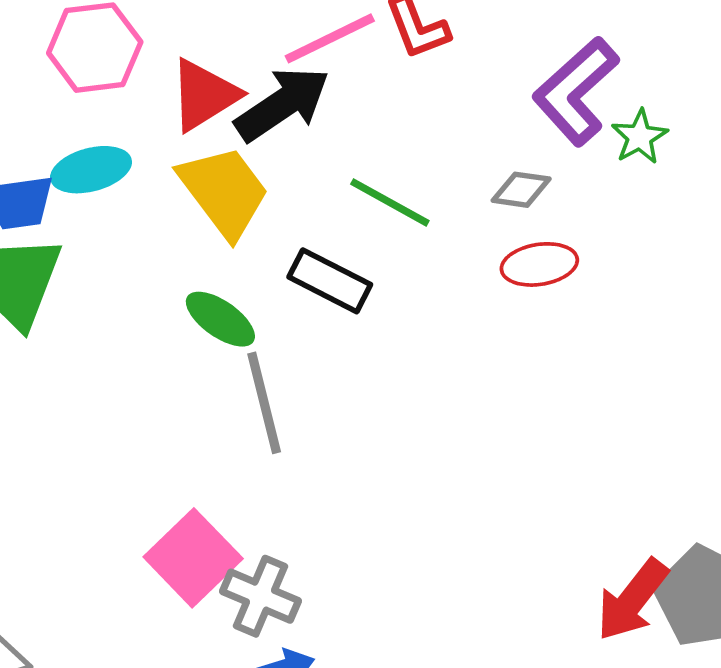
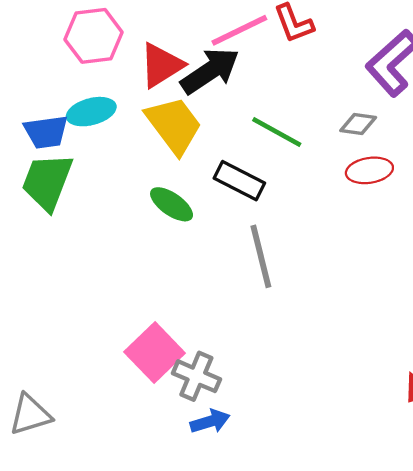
gray line: (264, 403) -> (261, 256), moved

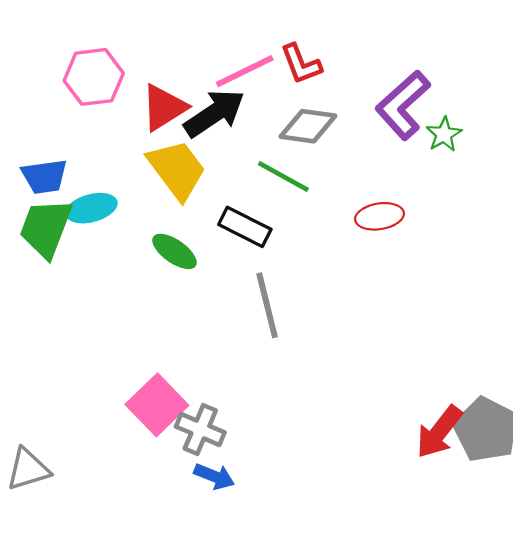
cyan ellipse: (91, 112) -> (91, 208), moved
gray diamond: (358, 124) -> (308, 126), moved, size x1.5
blue arrow: (210, 421) -> (214, 476), turned 39

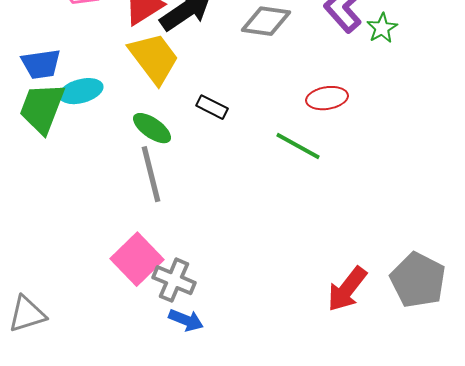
green line: (283, 177) -> (298, 146), moved
black rectangle: (245, 227) -> (212, 107), size x0.7
gray line: (267, 305) -> (151, 174), moved
red arrow: (439, 432) -> (347, 289), moved

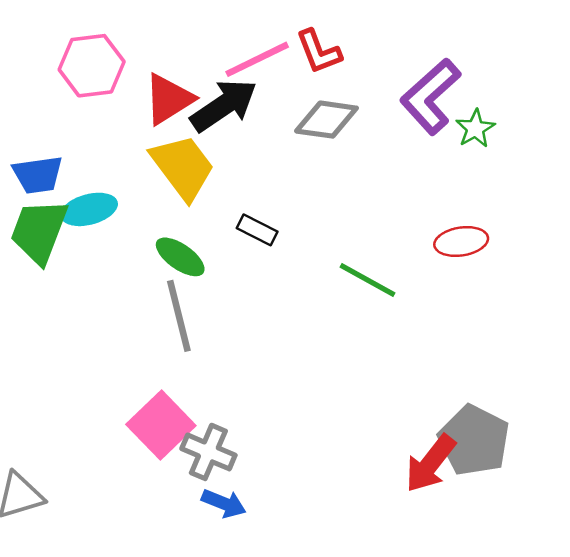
red ellipse: (327, 98) -> (461, 241), moved
gray pentagon: (418, 280) -> (474, 440), moved

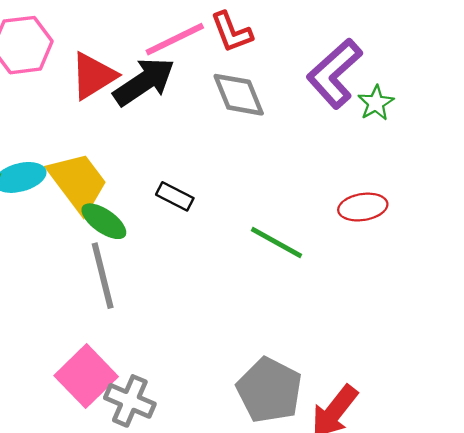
gray diamond: (326, 120) -> (239, 95), turned 60
yellow trapezoid: (183, 167) -> (78, 182), moved
gray pentagon: (474, 440) -> (269, 390), moved

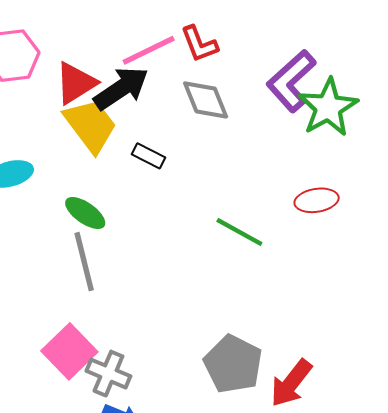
green star: (376, 103) -> (328, 107), size x1.8
yellow trapezoid: (78, 182) -> (90, 125), moved
black rectangle: (175, 196) -> (149, 156), moved

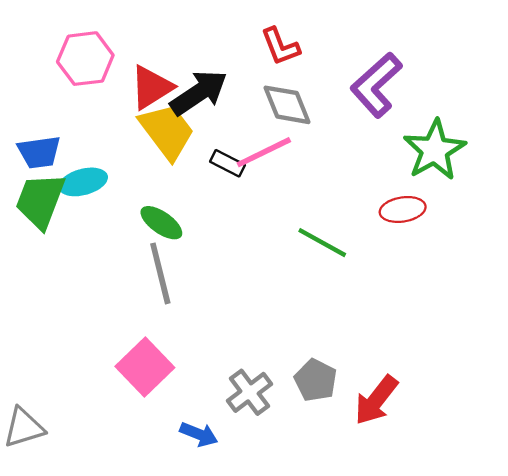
pink line: (149, 50) -> (264, 152), moved
green star: (328, 107) -> (435, 150), moved
gray pentagon: (233, 364) -> (316, 380), size x0.7
gray cross: (108, 374) -> (250, 392), moved, turned 30

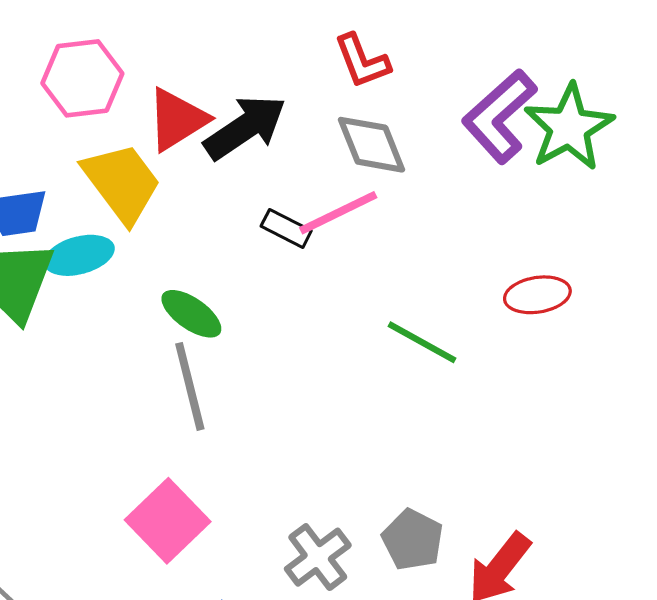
yellow trapezoid: (167, 131) -> (122, 183), moved
green star: (435, 150) -> (569, 127), moved

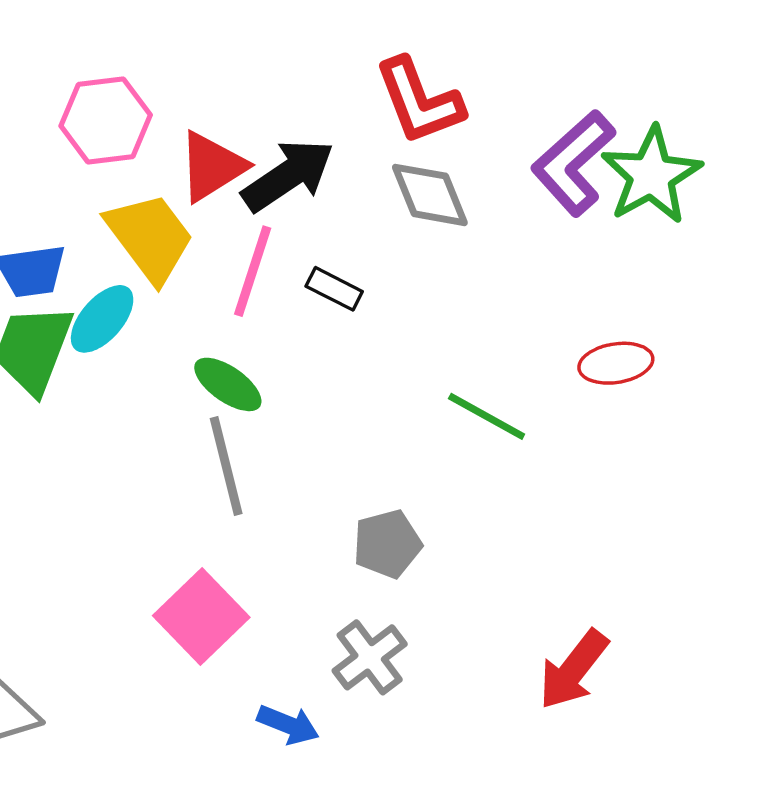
red L-shape: (362, 61) -> (419, 101), size x1.4
pink line: (338, 213) -> (253, 271), moved, turned -46
cyan ellipse: (79, 255) -> (102, 319), turned -34
gray pentagon: (413, 540) -> (387, 544), moved, turned 30

